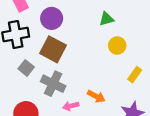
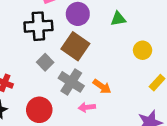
green triangle: (107, 19) -> (118, 19), moved
orange arrow: (96, 96) -> (102, 87), moved

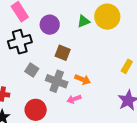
brown square: (75, 46) -> (63, 53), moved, size x0.7
yellow circle: (143, 50) -> (107, 17), moved, size x1.6

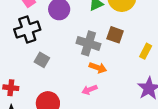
brown square: (63, 53) -> (115, 35), moved
gray cross: (57, 81) -> (88, 43), moved

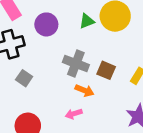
brown square: (115, 35) -> (106, 70), moved

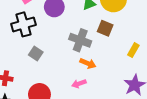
brown square: (106, 70) -> (105, 28), moved

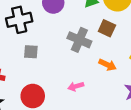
gray square: (36, 53) -> (31, 52), turned -32
orange arrow: (88, 63) -> (108, 65), moved

